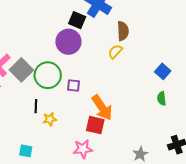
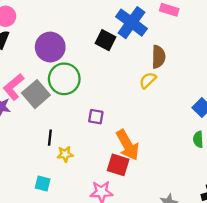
purple circle: (68, 42) -> (50, 47), moved
green circle: (48, 75) -> (64, 79), moved
cyan square: (26, 151) -> (43, 184), moved

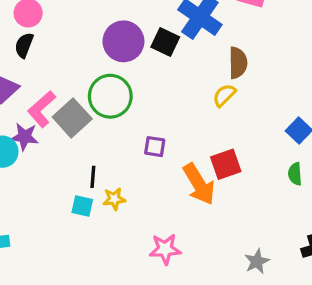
purple circle: (50, 47) -> (123, 41), moved
red square: (118, 165) -> (226, 164), moved, turned -35
cyan square: (43, 184) -> (82, 206), moved

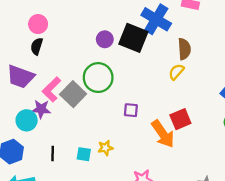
purple circle: (123, 41) -> (105, 39), size x0.6
black square: (165, 42) -> (133, 38), size x1.5
black line: (93, 177) -> (53, 154), moved

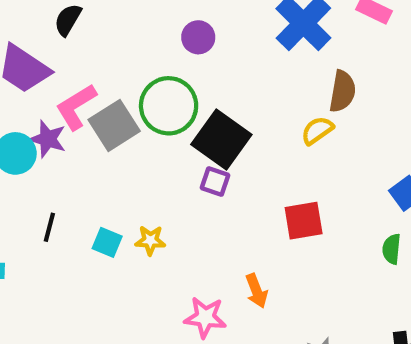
black square: (133, 38) -> (221, 140), moved
orange arrow: (163, 134) -> (256, 291), moved, size x0.6

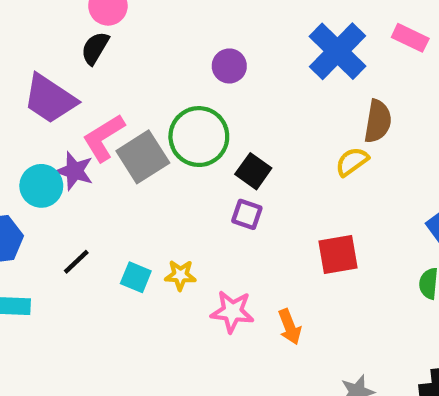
black square: (221, 140) -> (253, 171), size x0.6
black line: (49, 227) -> (76, 262), turned 32
pink star: (205, 317) -> (232, 312), moved

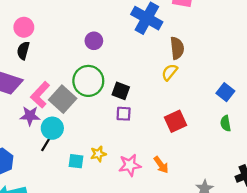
cyan circle: (41, 186) -> (52, 128), moved
black line: (76, 262) -> (46, 144), moved

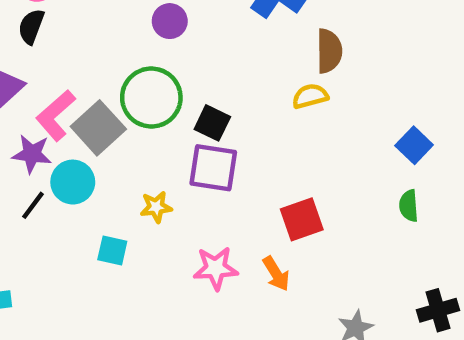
yellow semicircle: (170, 72) -> (310, 96), turned 30
purple square: (124, 114) -> (213, 168), size x1.6
red square: (175, 121) -> (302, 219), moved
black line: (46, 144) -> (33, 205), moved
yellow star: (98, 154) -> (156, 207), moved

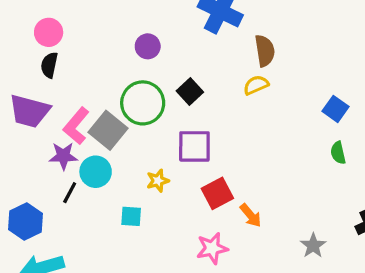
black square: (212, 123) -> (190, 92), moved, turned 30
red square: (302, 219) -> (217, 193), moved
pink star: (216, 268) -> (212, 248), moved

